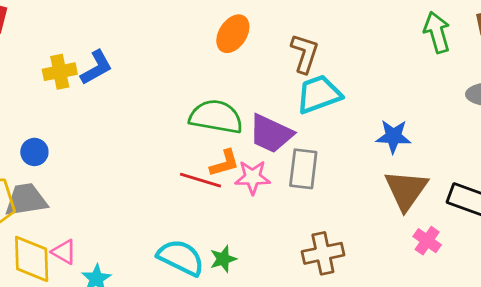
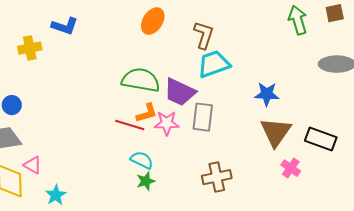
blue L-shape: (96, 68) -> (65, 26), moved, turned 48
pink triangle: (64, 252) -> (33, 165), moved
cyan semicircle: (181, 258) -> (142, 160), moved, size x0.7

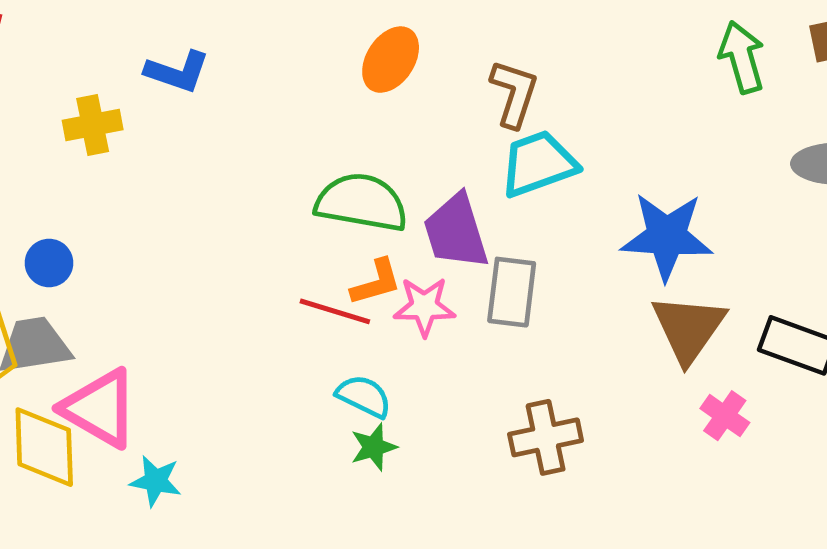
purple trapezoid: (180, 92) -> (456, 232), turned 48
blue star: (267, 94) -> (667, 236), size x1.5
pink triangle: (33, 165) -> (100, 408), size x1.8
cyan star: (56, 195) -> (156, 481), turned -30

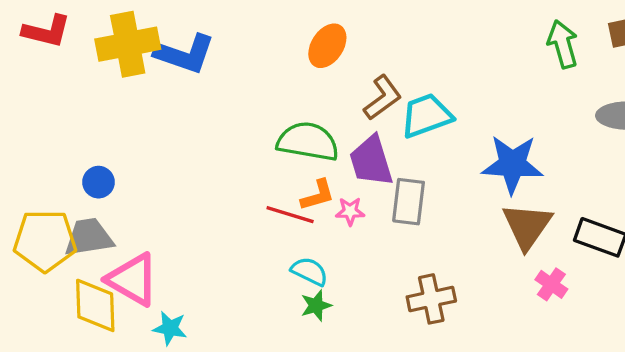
blue L-shape: (177, 72) -> (185, 54), size x1.4
brown L-shape: (514, 93) -> (383, 98), moved, turned 36
yellow cross: (93, 125) -> (128, 44), moved, size x1.6
pink star: (424, 307) -> (350, 211), size x0.7

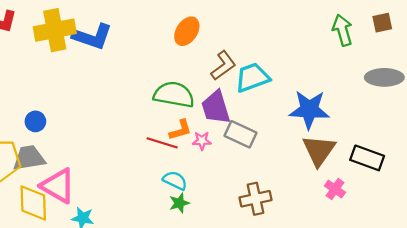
gray rectangle: (409, 202) -> (240, 134), turned -72

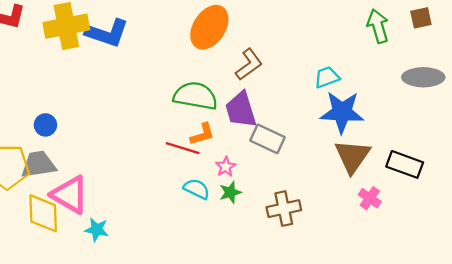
orange ellipse: (187, 31) -> (209, 27), size x1.4
cyan trapezoid: (252, 77) -> (327, 77), moved, size x0.7
pink star: (202, 141) -> (226, 167), moved, turned -30
green star: (179, 203) -> (230, 192), moved

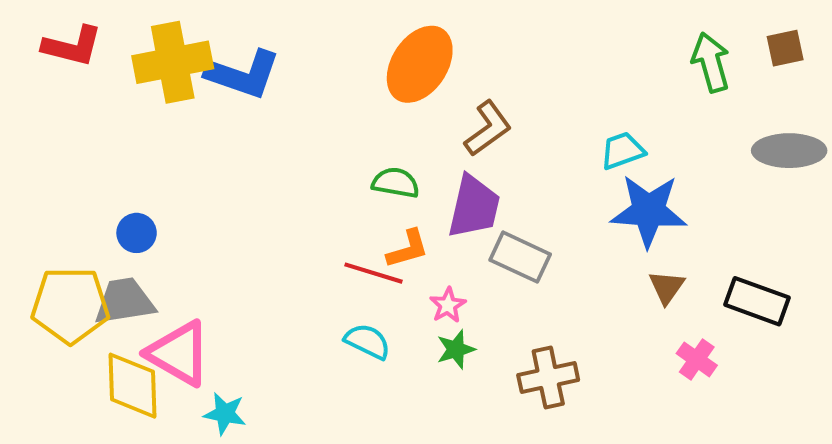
green semicircle: (195, 96) -> (396, 183), size x0.6
purple trapezoid: (241, 110) -> (474, 207), turned -150
brown triangle: (352, 156) -> (667, 287), size x0.6
cyan semicircle: (197, 189) -> (367, 341), moved

